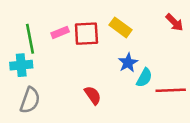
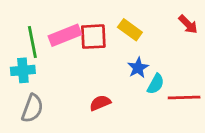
pink rectangle: (60, 32) -> (65, 35), size x1.6
red semicircle: (93, 95) -> (100, 103), turned -78

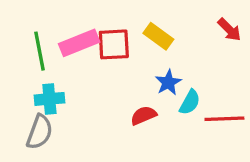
cyan cross: (23, 70) -> (49, 99), moved
red semicircle: (100, 103) -> (144, 115), moved

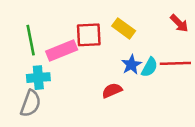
pink rectangle: (79, 43) -> (62, 50), moved
cyan semicircle: (190, 102) -> (150, 67), moved
red line: (224, 119) -> (175, 63), moved

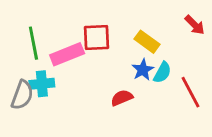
yellow rectangle: (124, 28) -> (147, 42), moved
red line: (175, 63) -> (190, 92), moved, turned 64
gray semicircle: (31, 103) -> (22, 95), moved

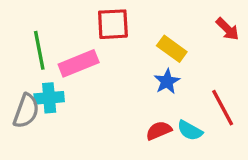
red square: (97, 37) -> (113, 24), moved
cyan semicircle: (162, 73) -> (190, 131), moved, turned 90
red semicircle: (122, 98) -> (159, 131), moved

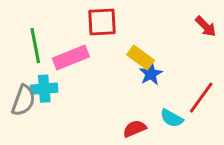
yellow rectangle: (172, 49) -> (140, 58), moved
red line: (223, 108) -> (201, 98), turned 64
red semicircle: (159, 131) -> (135, 129), moved

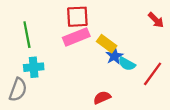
pink rectangle: (71, 58) -> (76, 37), moved
gray semicircle: (23, 100) -> (18, 90), moved
cyan semicircle: (172, 118) -> (127, 64), moved

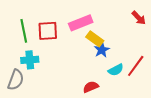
red square: (77, 17) -> (48, 31), moved
pink rectangle: (76, 37) -> (81, 23), moved
cyan semicircle: (127, 64) -> (116, 70), moved, turned -56

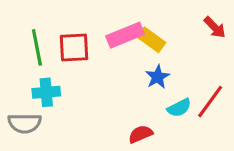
yellow rectangle: (95, 39) -> (151, 40), moved
gray semicircle: (16, 80) -> (25, 123), turned 70

